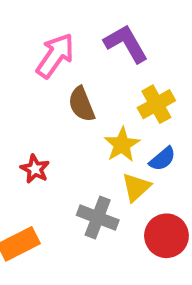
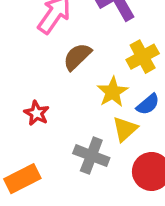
brown semicircle: (81, 104) -> (77, 57), turned 68

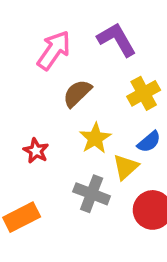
yellow star: (113, 92) -> (95, 138), moved

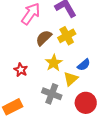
yellow cross: (144, 93) -> (67, 36), moved

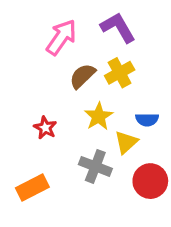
blue semicircle: (84, 65) -> (147, 120), turned 40

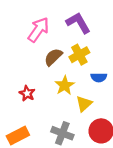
blue semicircle: (147, 120) -> (99, 77), moved
gray cross: (95, 166) -> (62, 133), moved

